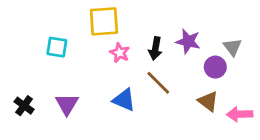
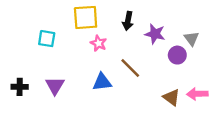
black arrow: (155, 48) -> (128, 21), moved
blue triangle: (124, 100) -> (102, 82), turned -30
brown triangle: (208, 101) -> (171, 97), moved
black cross: (24, 106) -> (20, 87), turned -35

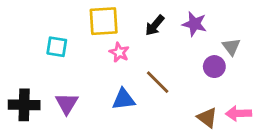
black arrow: (128, 21) -> (155, 25), turned 30
purple star: (155, 34) -> (194, 24), moved
black cross: (20, 87) -> (24, 105), size x1.5

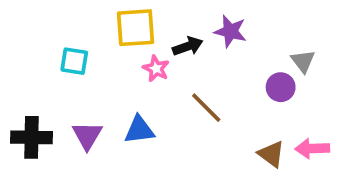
purple star: (194, 24) -> (230, 31), moved
black arrow: (155, 25) -> (188, 46), moved, turned -150
blue triangle: (123, 99) -> (139, 130), moved

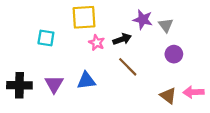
black arrow: (188, 46) -> (122, 39), moved
gray triangle: (303, 61) -> (166, 25), moved

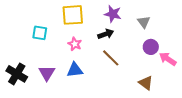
purple star: (143, 20) -> (113, 14), moved
pink star: (97, 43) -> (75, 44), moved
black cross: (19, 85) -> (17, 74), turned 30
pink arrow: (193, 92) -> (168, 59), moved, turned 36

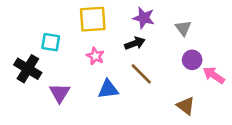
blue triangle: (75, 70) -> (108, 89), moved
black cross: (17, 74) -> (28, 69), moved

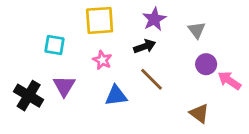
purple star: (144, 18) -> (154, 19), turned 30
black cross: (28, 69) -> (29, 96), moved
purple triangle: (60, 93) -> (64, 86), moved

